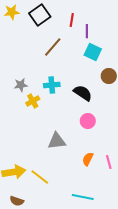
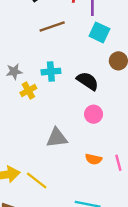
brown line: (53, 47) -> (52, 27), turned 30
orange semicircle: (88, 159) -> (94, 159), turned -104

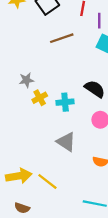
cyan cross: (51, 72) -> (65, 102), moved
gray triangle: (57, 138) -> (66, 142), turned 40

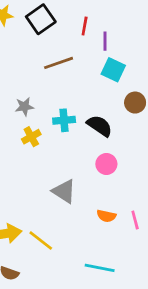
gray star: (26, 80) -> (24, 107), moved
cyan cross: (65, 102) -> (64, 120), moved

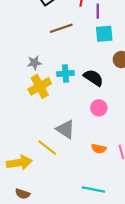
cyan square: (113, 70) -> (104, 34), turned -30
yellow cross: (31, 137) -> (40, 86), size x1.5
yellow line: (41, 241) -> (47, 148), moved

